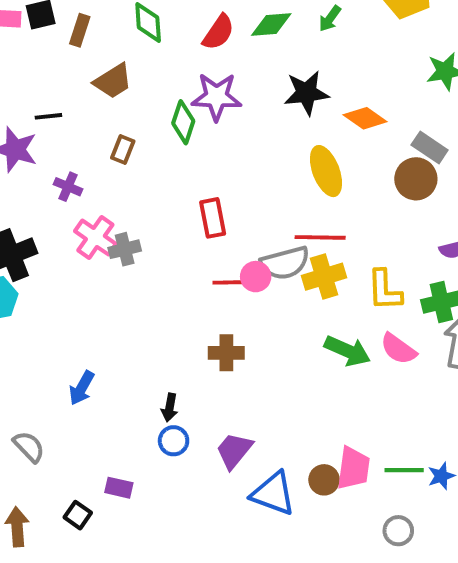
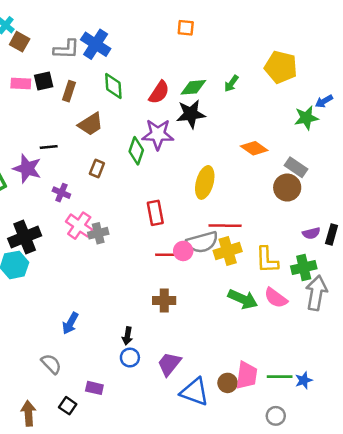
black star: (306, 93) -> (191, 114), moved
yellow ellipse: (326, 171) -> (205, 182), moved, turned 36
gray semicircle: (29, 447) -> (51, 364), moved

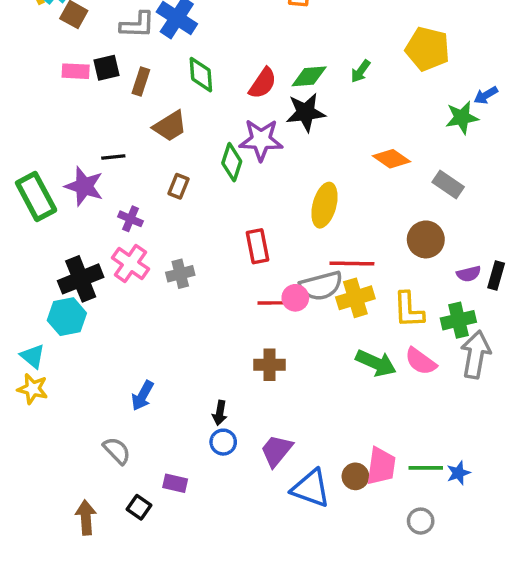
brown circle: (287, 188) -> (426, 239), moved
pink cross: (79, 226) -> (130, 263), moved

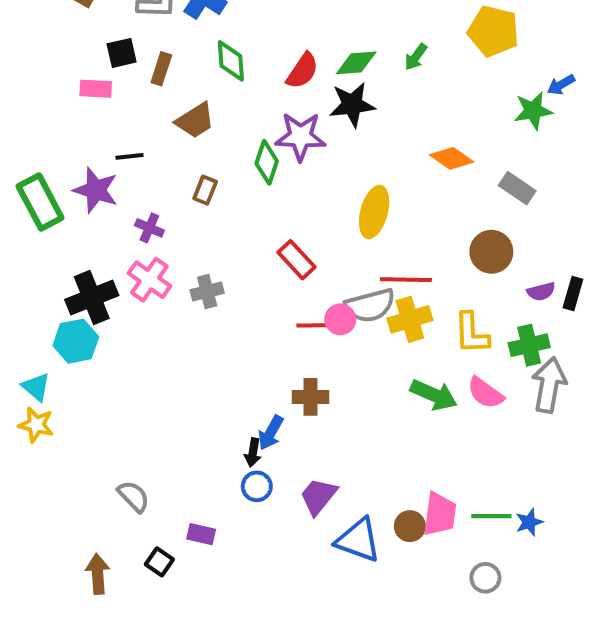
pink rectangle: (76, 71) -> (96, 89), moved
red rectangle: (258, 246) -> (297, 260), turned -32
blue arrow: (142, 396) -> (271, 433), moved

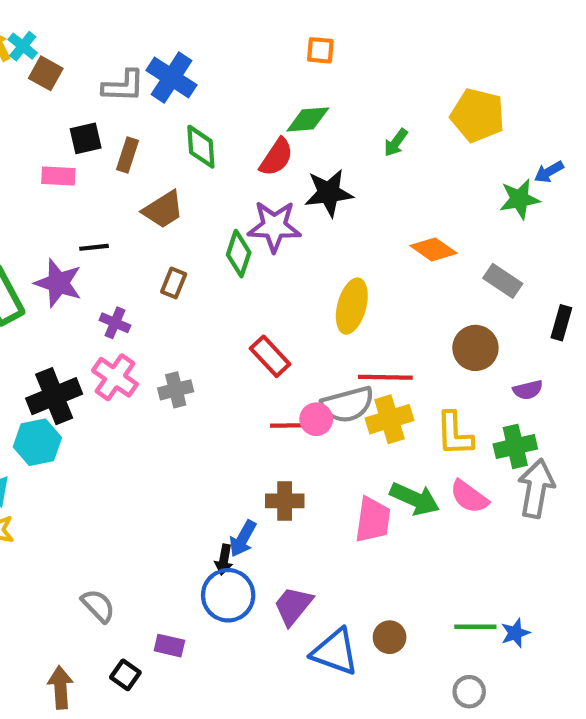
green diamond: (356, 63) -> (308, 119), moved
black rectangle: (573, 294) -> (561, 323), moved
blue circle: (257, 486) -> (228, 595), size x1.6
pink trapezoid: (440, 514) -> (373, 520), moved

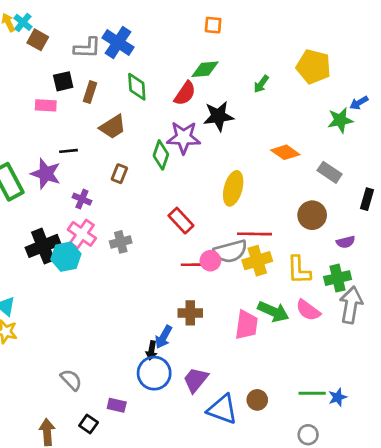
cyan hexagon: (37, 442) -> (66, 257), moved

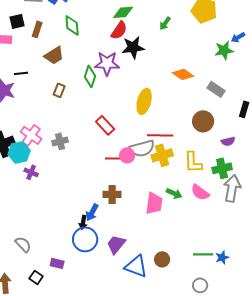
red semicircle: (185, 93) -> (119, 30), moved
purple cross: (82, 199) -> (31, 172), moved
green arrow: (273, 312) -> (174, 193), size x0.7

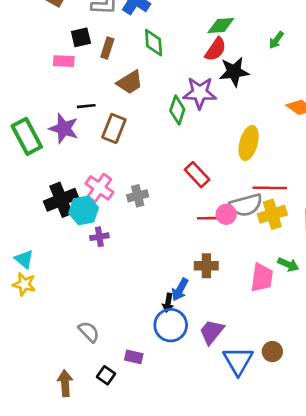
brown rectangle: (59, 90) -> (114, 128), moved, size x1.5
purple cross: (31, 172) -> (99, 237), turned -32
blue triangle: (136, 266) -> (238, 361), turned 40

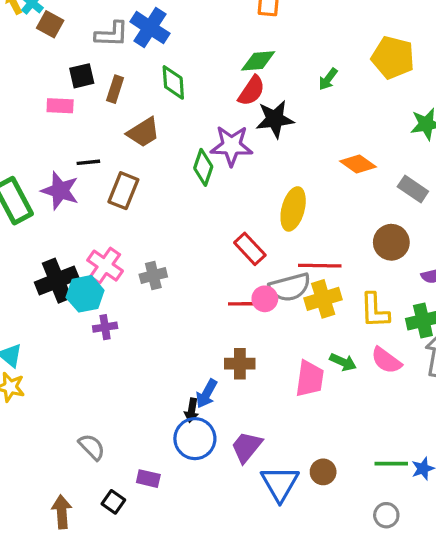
red rectangle: (197, 175) -> (250, 249), moved

